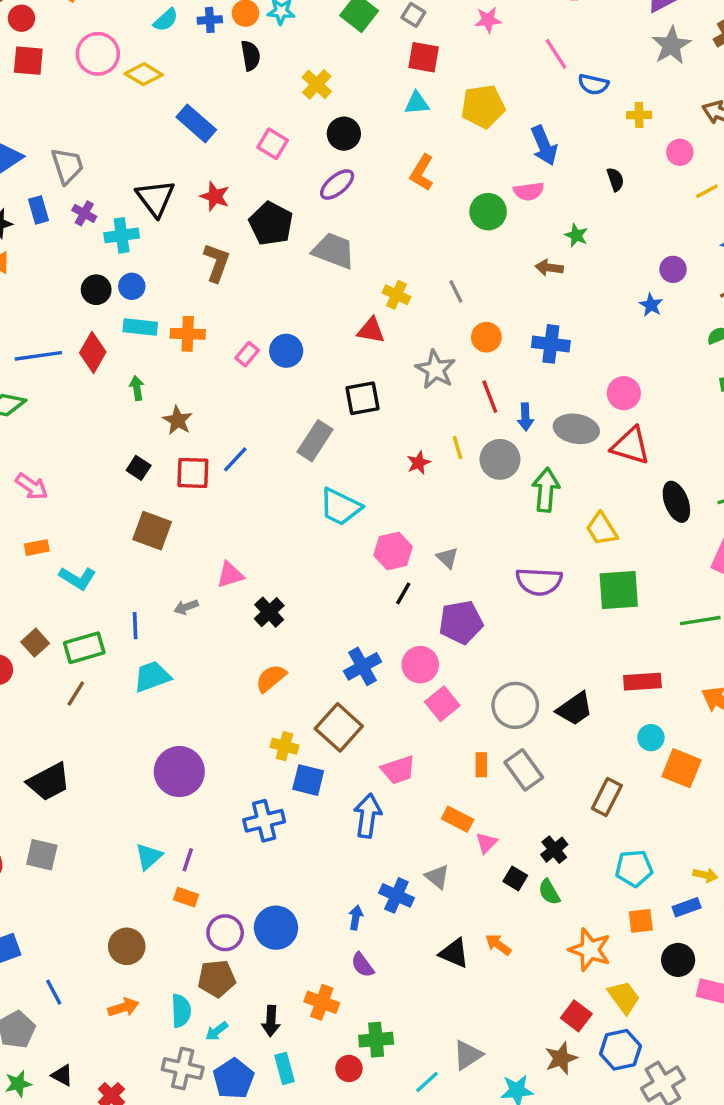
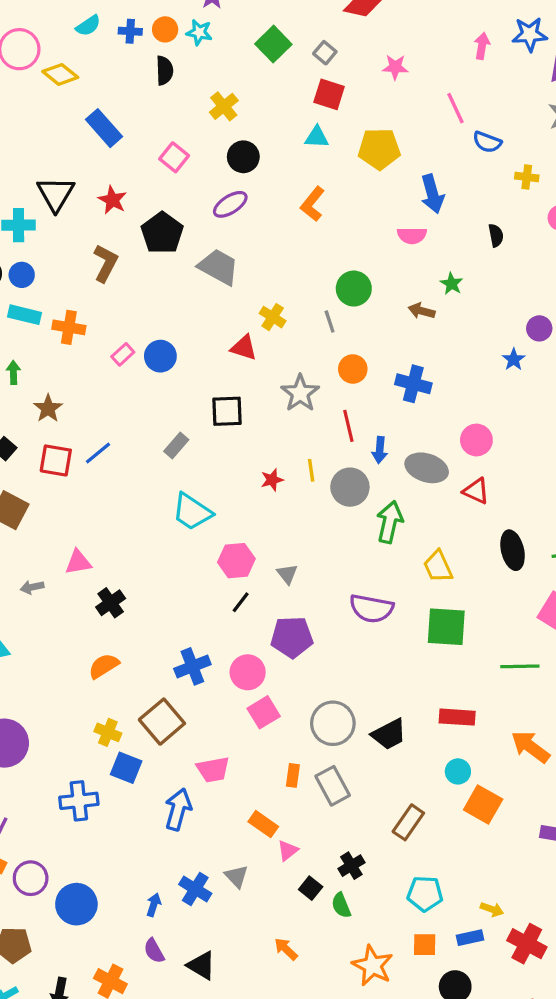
green circle: (488, 212) -> (354, 289), moved
gray rectangle: (315, 441) -> (176, 445), size x0.7
red triangle: (631, 446) -> (476, 491), size x0.7
purple circle: (225, 933) -> (31, 878), moved
black triangle: (454, 953) -> (201, 965), moved

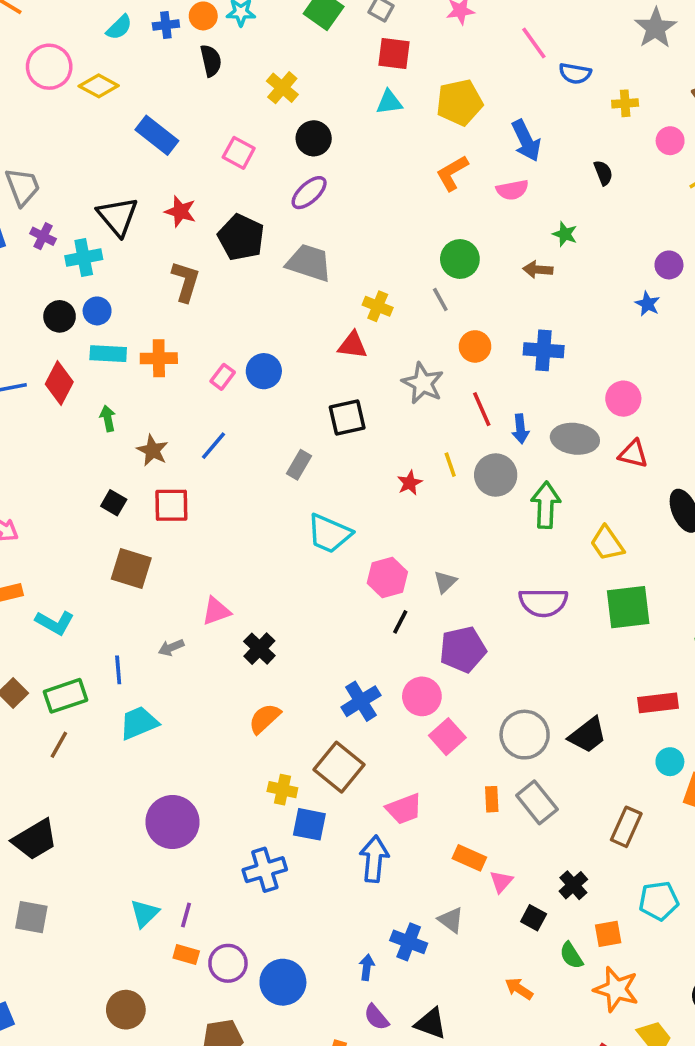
orange L-shape: (313, 204) -> (452, 173), moved, turned 32
blue line: (98, 453) -> (213, 446), moved
gray triangle: (287, 574) -> (445, 582), turned 35
green semicircle: (341, 905) -> (571, 955), moved
orange square: (425, 945) -> (608, 934), moved

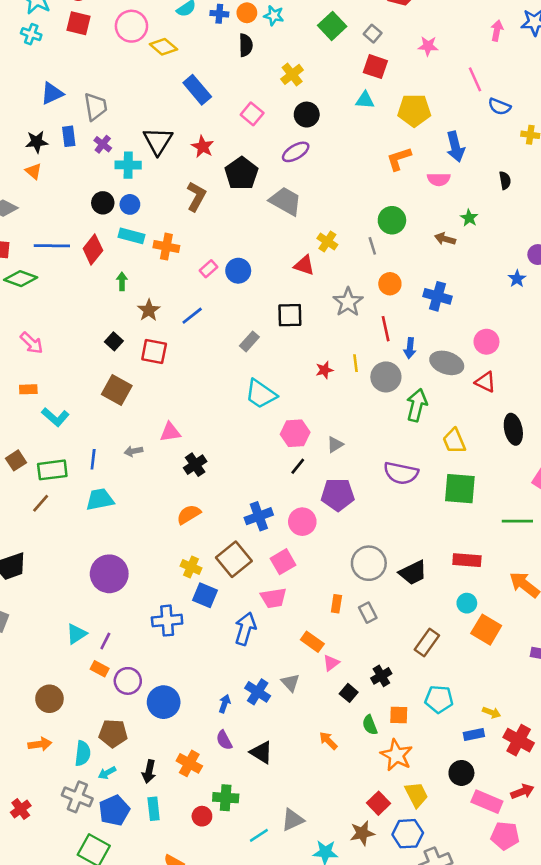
pink square: (447, 737) -> (283, 562), moved
gray rectangle: (537, 802) -> (368, 613), size x0.7

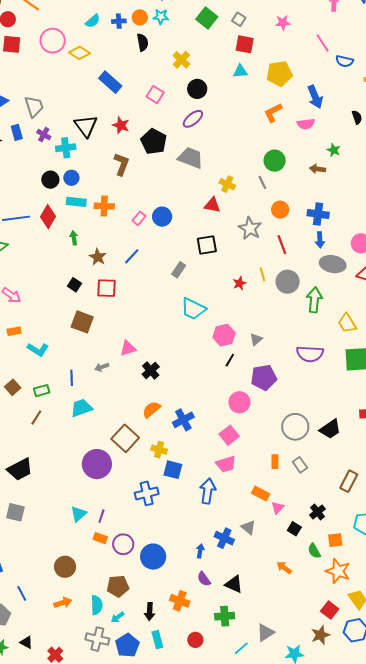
blue arrow: (410, 348) -> (320, 240), moved
green rectangle: (52, 470) -> (42, 391), size x0.7
blue cross: (259, 516) -> (183, 420), moved
brown square: (234, 559) -> (125, 438), moved
green cross: (226, 798) -> (225, 616), moved

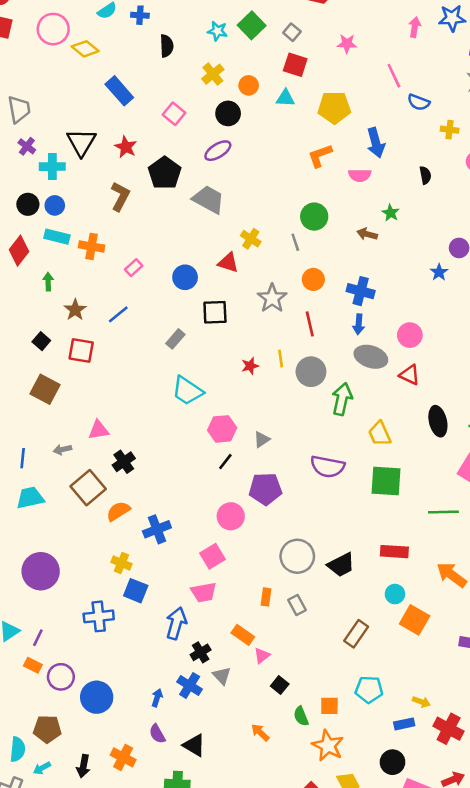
orange circle: (140, 17) -> (249, 85), moved
cyan star: (161, 17) -> (217, 31), moved
blue circle: (162, 217) -> (185, 277), moved
brown square: (125, 438) -> (88, 488), moved
black cross: (318, 512) -> (201, 652), moved

